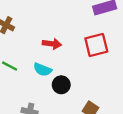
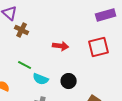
cyan semicircle: (42, 70) -> (41, 79), moved

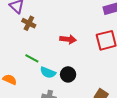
black circle: (69, 81) -> (68, 74), moved

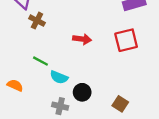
black circle: (68, 74) -> (82, 92), moved

